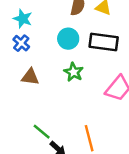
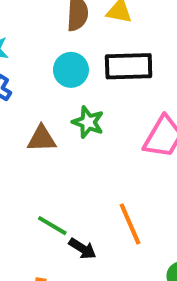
brown triangle: (30, 77) -> (42, 139), moved

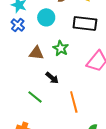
cyan circle: (71, 70) -> (46, 17), moved
black arrow: (82, 249) -> (52, 78), moved

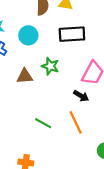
black arrow: (52, 78) -> (81, 96), moved
green line: (35, 97) -> (43, 123), moved

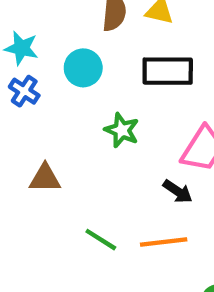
brown triangle: (25, 76) -> (45, 178), moved
orange line: (76, 122) -> (164, 242), turned -75

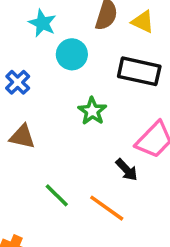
cyan star: (21, 48) -> (42, 23), moved
blue cross: (24, 91) -> (18, 82), moved
orange line: (164, 242) -> (107, 208), turned 30

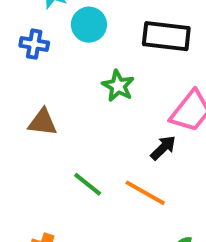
blue cross: (18, 82) -> (34, 44), moved, turned -30
black arrow: (127, 170) -> (163, 148), turned -85

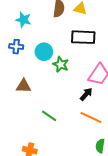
cyan circle: (89, 25) -> (44, 52), moved
orange line: (145, 193) -> (91, 118), moved

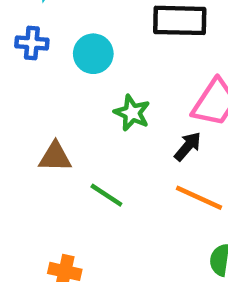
green star: (61, 64) -> (132, 113), moved
brown triangle: (24, 86) -> (55, 157), moved

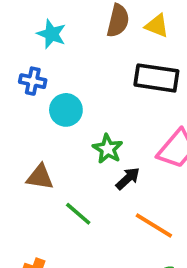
cyan circle: (93, 54) -> (66, 110), moved
black arrow: (188, 146) -> (128, 178), moved

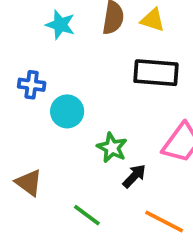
cyan star: (51, 34) -> (60, 25), moved
brown triangle: (40, 177) -> (29, 183), moved, turned 32

